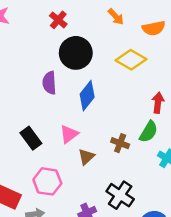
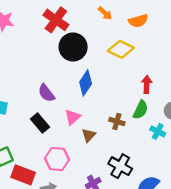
red cross: (58, 20) -> (56, 20), size x1.6
purple semicircle: (49, 83) -> (46, 93), moved, turned -30

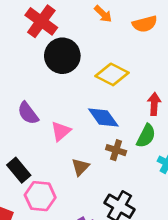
yellow diamond: (121, 49) -> (112, 74), moved
blue diamond: (86, 83) -> (103, 117), moved, turned -70
pink triangle: (72, 117) -> (61, 131), moved
black rectangle: (40, 123) -> (19, 170), moved

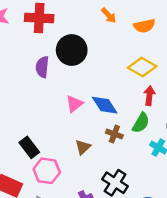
red cross: (41, 21) -> (39, 18), moved, turned -36
yellow diamond: (112, 74) -> (142, 67), moved
purple semicircle: (28, 113) -> (42, 67), moved, turned 40
pink triangle: (61, 131) -> (74, 104), moved

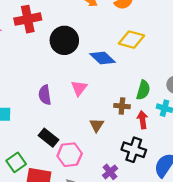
purple semicircle: (42, 67) -> (45, 95), moved
red arrow: (149, 96) -> (142, 120), moved
blue diamond: (105, 105) -> (103, 58), moved

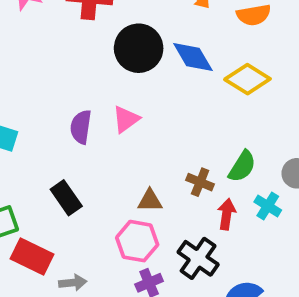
blue diamond: (103, 58) -> (193, 57), moved
pink triangle: (79, 88) -> (126, 119), moved
brown triangle: (97, 125) -> (150, 201), turned 40
pink hexagon: (70, 155) -> (137, 241), moved

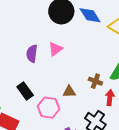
pink hexagon: (137, 241) -> (49, 108), moved

